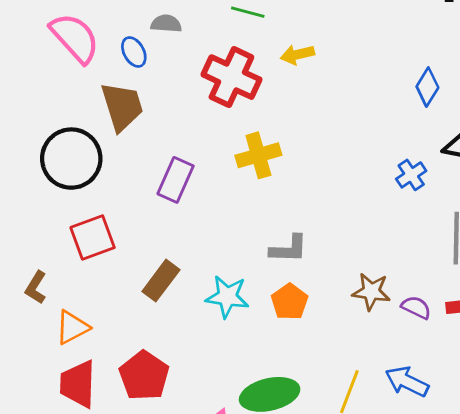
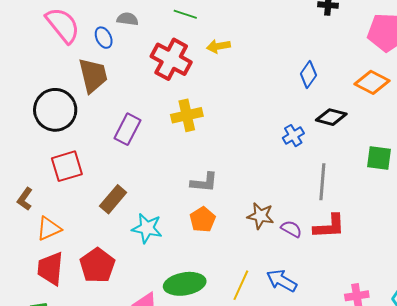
cyan star: (227, 297) -> (147, 228), moved

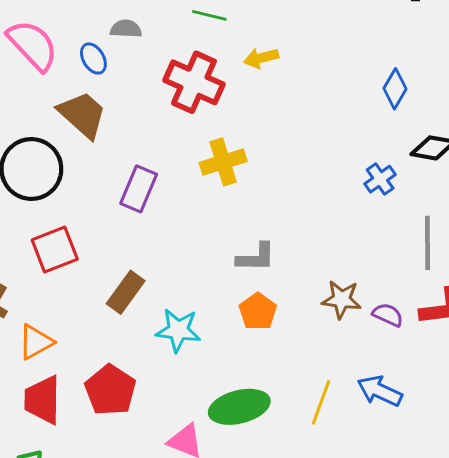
brown trapezoid: (93, 75) -> (82, 115), turned -30

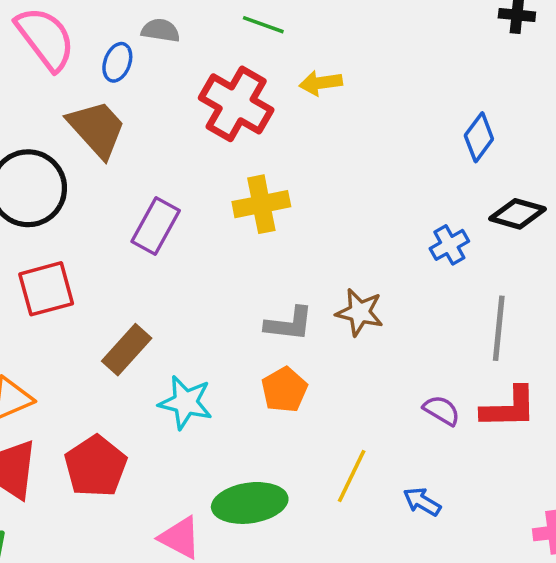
blue ellipse: (93, 59) -> (117, 62), turned 44
brown star: (341, 299) -> (360, 312), moved
blue arrow: (380, 391) -> (422, 502), size x0.7
yellow line: (321, 402) -> (352, 476), moved

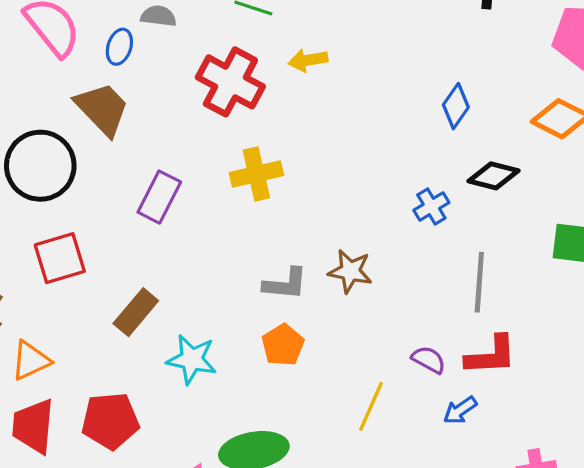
red pentagon: (96, 466) -> (110, 421), turned 30
yellow line: (352, 476) -> (371, 406), moved
blue arrow: (422, 502) -> (460, 410), moved, turned -64

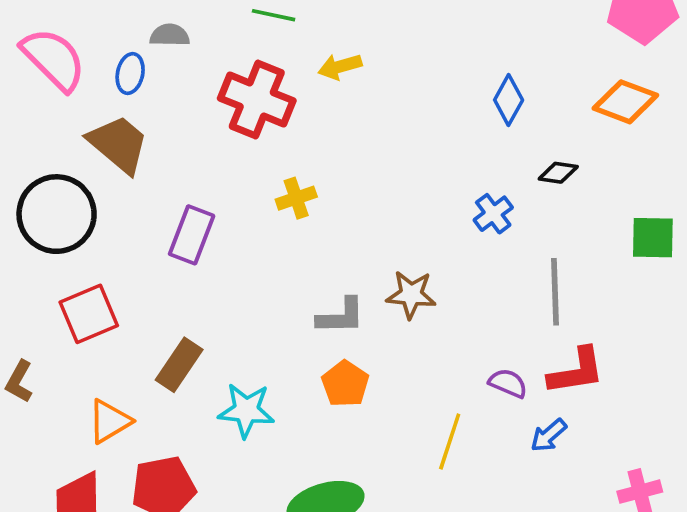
yellow cross: (256, 174) -> (296, 198), size x0.7
black diamond: (493, 176) -> (558, 173), size x0.7
orange triangle: (31, 360) -> (109, 421), moved

